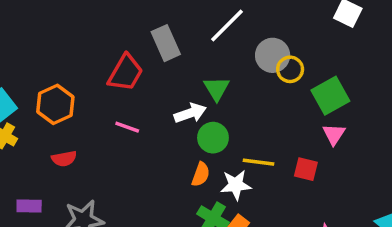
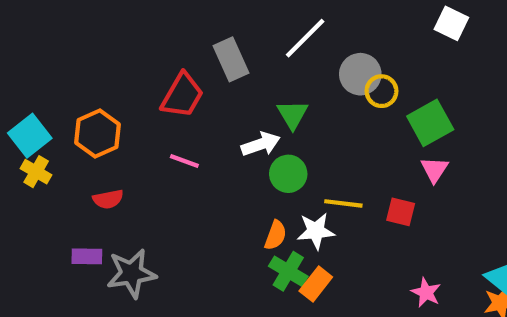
orange semicircle: (201, 174) -> (276, 235), moved
purple rectangle: (29, 206) -> (87, 256), moved

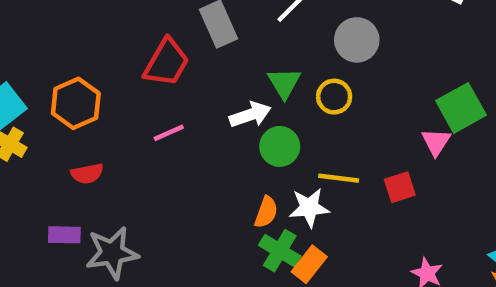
yellow circle: (381, 91) -> (334, 97), moved
green square: (430, 123) -> (461, 108), moved
pink line: (184, 161) -> (169, 133), turned -44
red square: (401, 212) -> (400, 187), turned -32

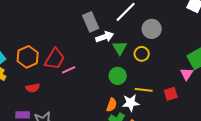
red trapezoid: (166, 63) -> (55, 59), moved
white arrow: (250, 115) -> (105, 37), moved

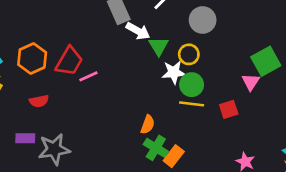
white arrow: (105, 37) -> (138, 31), turned 48
green circle: (118, 76) -> (192, 85), moved
white star: (131, 103) -> (174, 72), moved

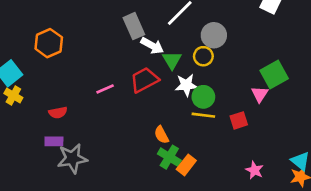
yellow circle: (189, 54) -> (203, 56), moved
orange hexagon: (32, 58) -> (49, 43), moved
red trapezoid: (69, 61) -> (144, 80), moved, turned -148
orange semicircle: (148, 124) -> (161, 135), turned 132
purple rectangle: (25, 138) -> (54, 141), moved

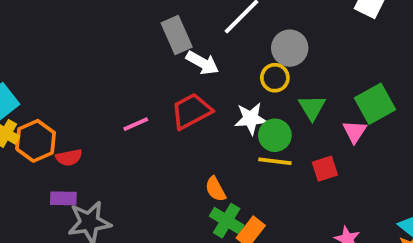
orange hexagon: (49, 43) -> (36, 141), moved
green triangle: (172, 60) -> (312, 107), moved

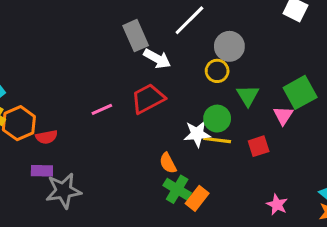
white star: (251, 119) -> (197, 134), moved

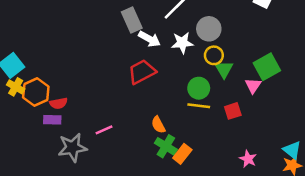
yellow circle: (217, 71) -> (214, 55), moved
pink line: (102, 109) -> (104, 130), moved
white star: (197, 134) -> (182, 43), moved
purple rectangle: (42, 171) -> (52, 120), moved

